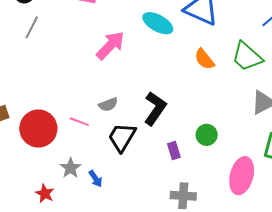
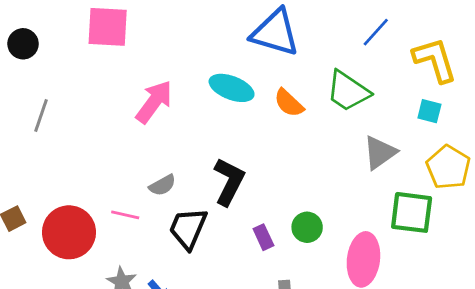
cyan ellipse: (158, 23) -> (232, 88), moved
gray line: (32, 27) -> (41, 116), moved
green circle: (207, 135) -> (307, 227), moved

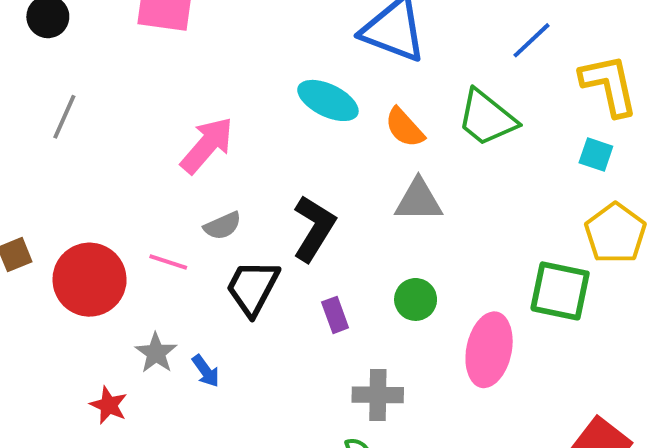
pink arrow: (154, 102) -> (207, 145), moved
gray triangle: (380, 153) -> (418, 200), moved, turned 30
purple rectangle: (263, 237) -> (335, 315), moved

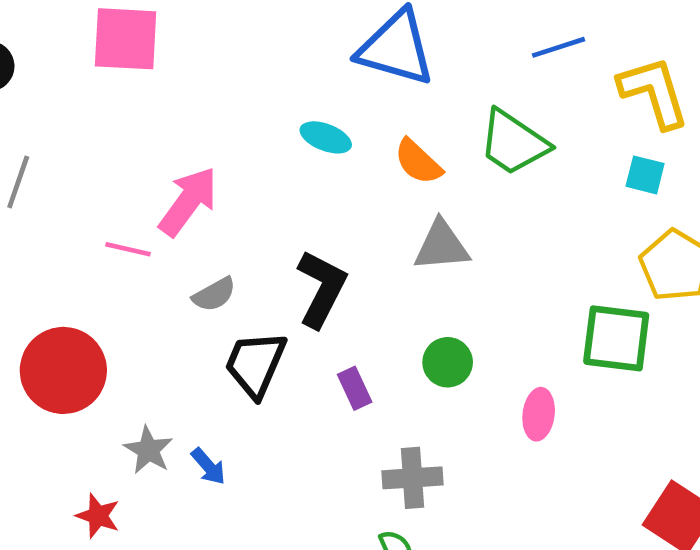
blue line: (531, 40) -> (558, 47), turned 30
cyan ellipse: (328, 100) -> (326, 137), size x0.7
pink line: (168, 262) -> (128, 249), moved
pink ellipse: (489, 350) -> (539, 414), size x0.6

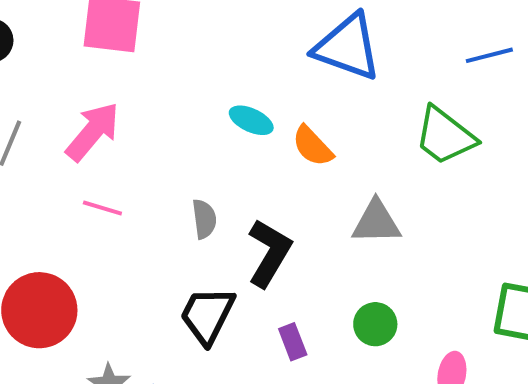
cyan ellipse: (326, 137) -> (251, 120), moved
orange semicircle: (418, 162) -> (312, 146), moved
pink arrow: (188, 201) -> (93, 132), moved
gray semicircle: (214, 294) -> (204, 219), moved, turned -72

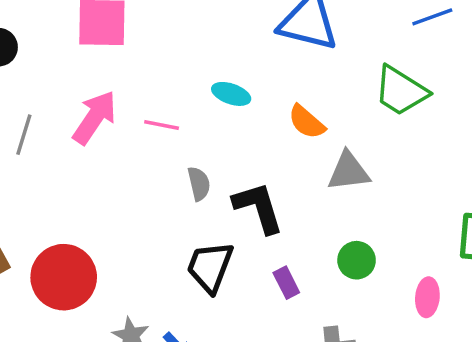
orange semicircle: (312, 146) -> (307, 122), moved
pink line: (102, 208) -> (162, 125), moved
black L-shape: (269, 253) -> (258, 208), turned -42

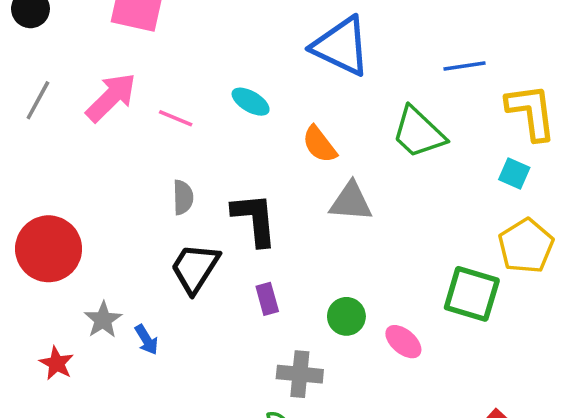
gray semicircle: (199, 184) -> (183, 197), moved
green circle: (357, 260) -> (346, 316), moved
pink ellipse: (427, 297) -> (403, 342), turned -66

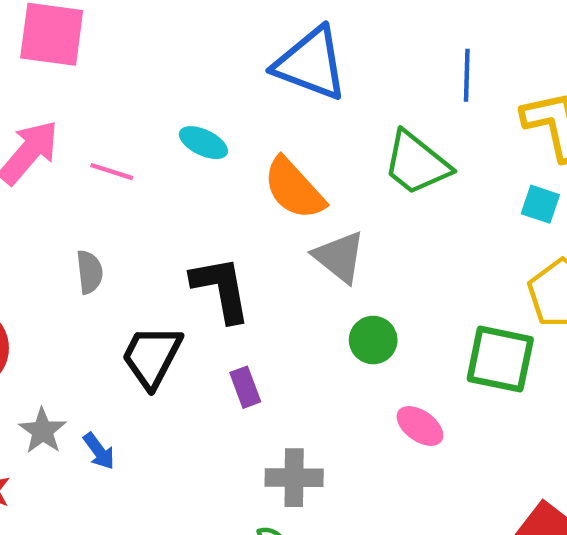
blue line: (465, 66) -> (467, 75), turned -75
orange semicircle: (319, 144) -> (294, 189), size x1.4
gray semicircle: (183, 197) -> (89, 272), moved
gray triangle: (351, 202) -> (339, 257), turned 39
green circle: (346, 316) -> (373, 340), moved

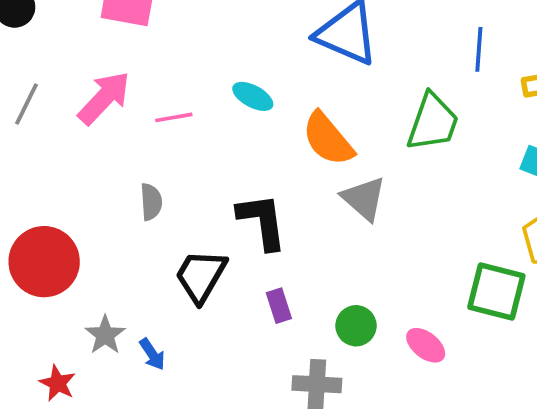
green trapezoid: (416, 163) -> (433, 122), turned -112
pink line: (112, 172) -> (174, 117), turned -30
green circle: (373, 340) -> (356, 326), moved

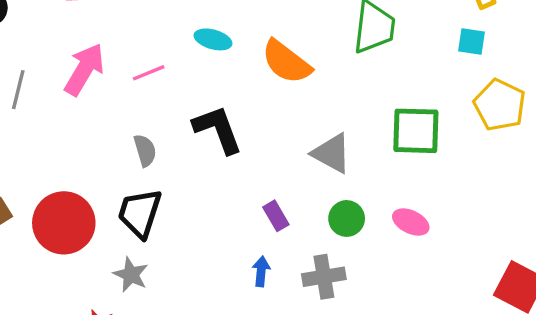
gray triangle: (364, 199) -> (332, 153), moved
black L-shape: (262, 221) -> (218, 129), moved
black trapezoid: (201, 276) -> (140, 213), moved
green square: (496, 292) -> (416, 131), moved
blue arrow: (152, 354) -> (261, 271), moved, turned -128

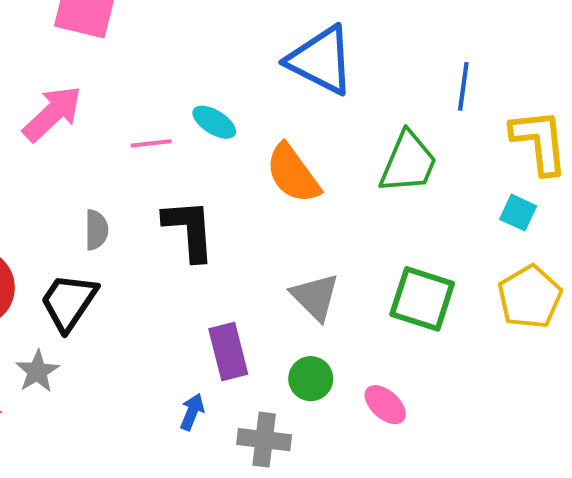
pink line: (149, 73) -> (151, 143), moved
purple rectangle: (276, 216) -> (228, 351), size x1.5

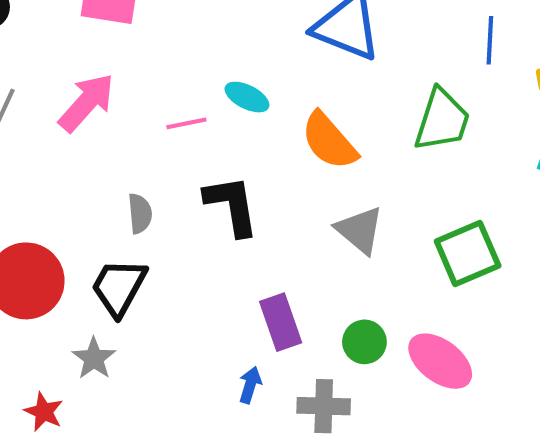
gray triangle: (315, 297) -> (360, 230), moved
green square: (422, 299) -> (468, 254), turned -36
pink ellipse: (385, 405) -> (440, 361), size x1.5

